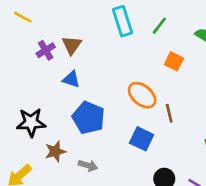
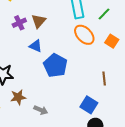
orange ellipse: (142, 95) -> (84, 35), moved
blue pentagon: (89, 118) -> (55, 65), moved
blue square: (142, 139) -> (89, 105), moved

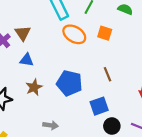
blue pentagon: (55, 65) -> (69, 83), moved
brown star: (18, 97) -> (34, 87), moved
blue square: (89, 105) -> (99, 106), turned -36

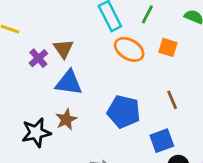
blue triangle: (27, 60) -> (69, 83), size x1.5
brown star: (34, 87) -> (66, 119), moved

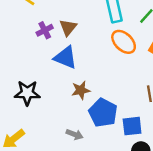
blue pentagon: (124, 112) -> (103, 113), moved
brown star: (66, 119) -> (81, 90), moved

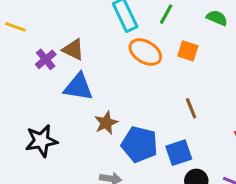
brown triangle: (68, 27) -> (73, 50), turned -30

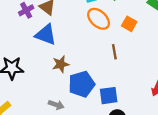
brown line: (191, 108) -> (114, 52), moved
blue pentagon: (139, 144) -> (82, 84), turned 30

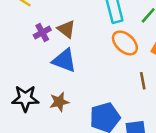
brown star: (61, 64) -> (59, 102), moved

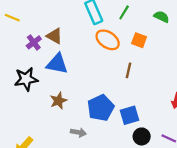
brown line: (143, 81) -> (129, 70), turned 32
black star: (25, 98) -> (26, 79), moved

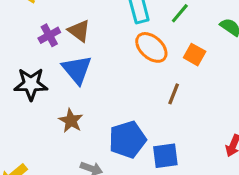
blue triangle: (57, 64) -> (77, 70), turned 30
brown star: (58, 101) -> (71, 121), turned -30

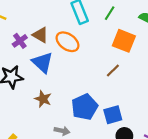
orange ellipse: (151, 47) -> (67, 42), moved
orange square: (195, 55) -> (124, 41), size x1.5
brown line: (174, 94) -> (113, 70), turned 32

